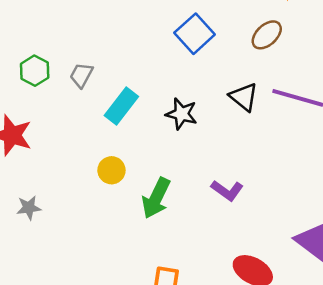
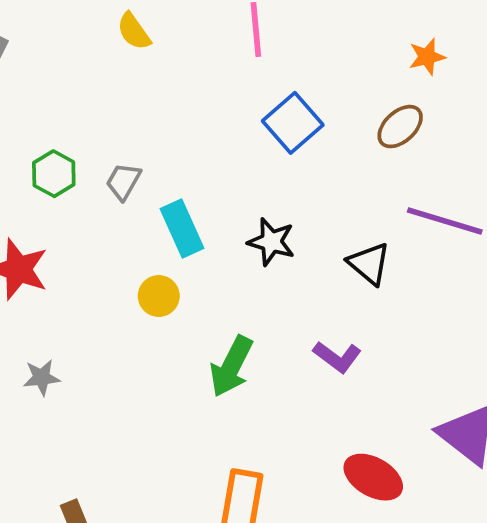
black triangle: (244, 97) -> (369, 264), moved
cyan rectangle: (121, 106) -> (182, 229), turned -63
yellow circle: (111, 170) -> (159, 296), moved

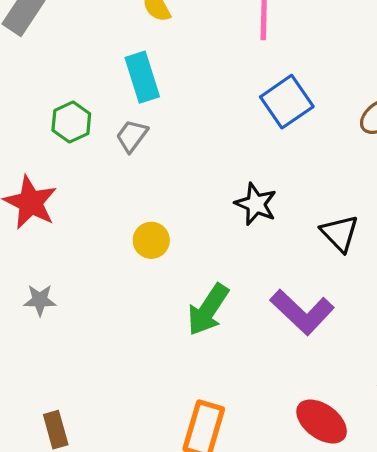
cyan rectangle: (182, 229) -> (142, 77), moved
purple L-shape: (337, 357) -> (302, 312), size x1.5

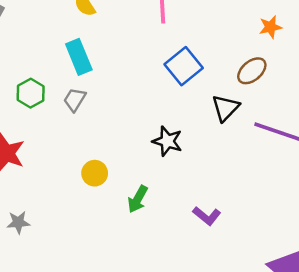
black triangle: (340, 233) -> (225, 108), moved, turned 32
green arrow: (208, 310) -> (138, 199), moved, size x0.7
purple L-shape: (302, 312) -> (207, 216), size x0.6

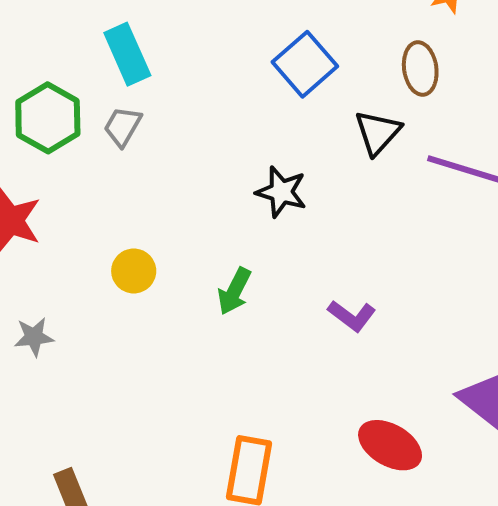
brown ellipse: (252, 71) -> (420, 69), turned -56
green hexagon: (31, 93) -> (48, 118), size x1.4
yellow circle: (95, 173) -> (134, 271), moved

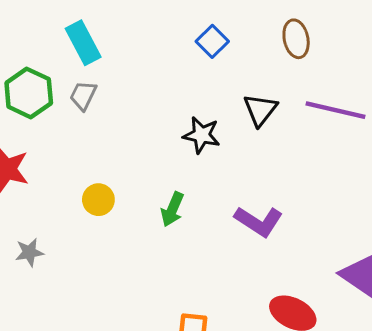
blue square: (305, 64) -> (212, 41), size x0.7
black triangle: (378, 132) -> (260, 110), moved
purple L-shape: (352, 316) -> (259, 221), size x1.4

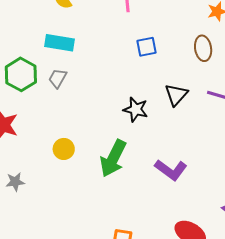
blue square: (212, 41) -> (147, 47), turned 30
cyan rectangle: (83, 43) -> (59, 43), turned -56
green arrow: (172, 209) -> (113, 158), size x1.6

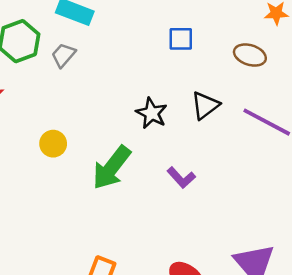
brown ellipse: (203, 48) -> (250, 55), turned -75
purple L-shape: (171, 170) -> (181, 178), moved, size x0.7

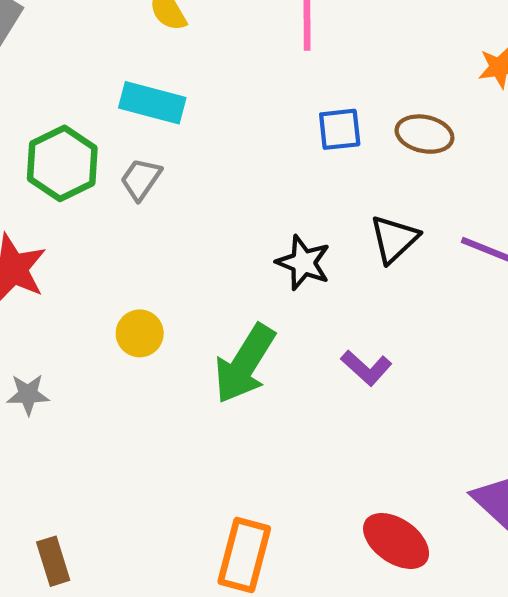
brown ellipse: (250, 55) -> (424, 134), moved

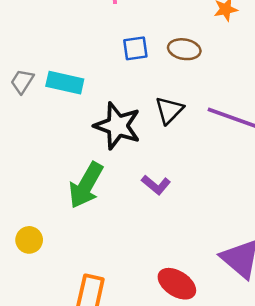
cyan rectangle: (152, 103) -> (65, 83), moved
black star: (303, 263) -> (117, 126), size x1.5
yellow circle: (140, 333) -> (29, 240), moved

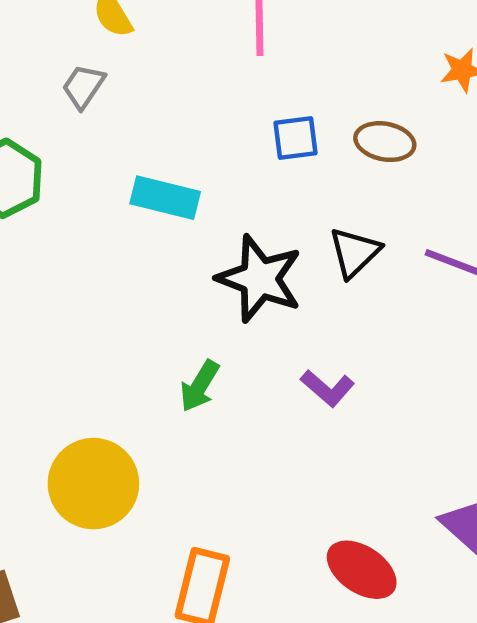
gray trapezoid: (22, 81) -> (83, 86), moved
green arrow: (86, 185) -> (200, 386), size x0.6
yellow circle: (29, 240) -> (93, 484), size x1.8

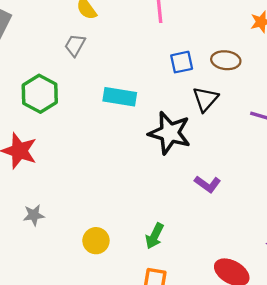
black triangle: (355, 252) -> (205, 99), moved
green arrow: (200, 386) -> (155, 236), moved
yellow circle: (93, 484) -> (96, 241), size x0.6

